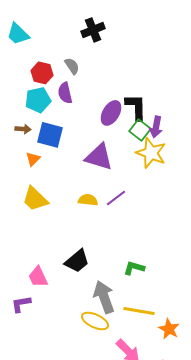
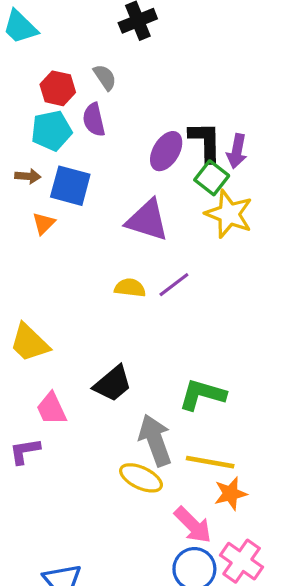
purple arrow: (156, 127) -> (237, 151), moved
yellow trapezoid: (35, 199) -> (29, 343), moved
green L-shape: (134, 268) -> (202, 395), size x1.4
orange star: (169, 329) -> (231, 494), moved, turned 30

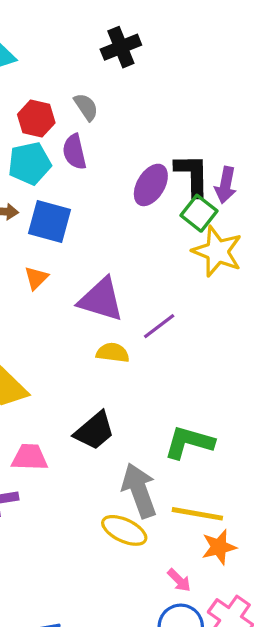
purple triangle: (147, 220) -> (101, 300), moved
orange triangle: (44, 223) -> (36, 278), moved
yellow semicircle: (130, 288) -> (113, 353), moved
pink trapezoid: (51, 409) -> (30, 457), turned 117
pink arrow: (193, 525) -> (179, 580), size x0.6

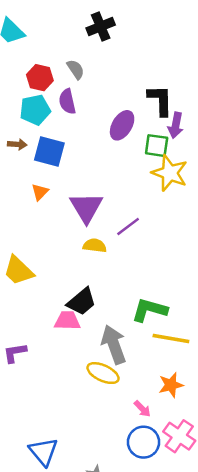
black L-shape: (192, 175) -> (160, 100), moved
green square: (199, 213) -> (157, 146), turned -30
purple triangle: (101, 300) -> (86, 207), turned 42
pink trapezoid: (30, 457) -> (67, 321), moved
yellow line: (197, 514) -> (171, 339), moved

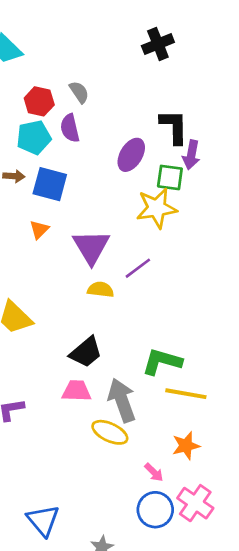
black cross: (101, 26) -> (158, 44), moved
yellow star: (170, 173) -> (157, 208), moved, turned -30
pink trapezoid: (67, 321) -> (77, 391), moved

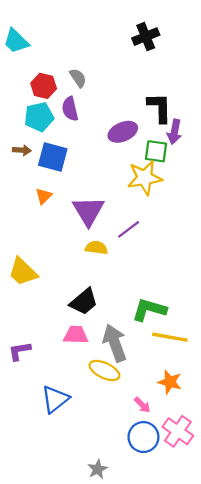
purple ellipse: (131, 155) -> (123, 132), turned 36
orange star: (186, 446) -> (170, 382), turned 30
blue triangle: (43, 520) -> (55, 399), moved, turned 32

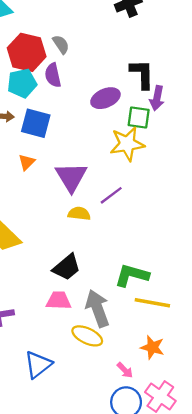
red hexagon: (44, 86) -> (27, 52), size x1.5

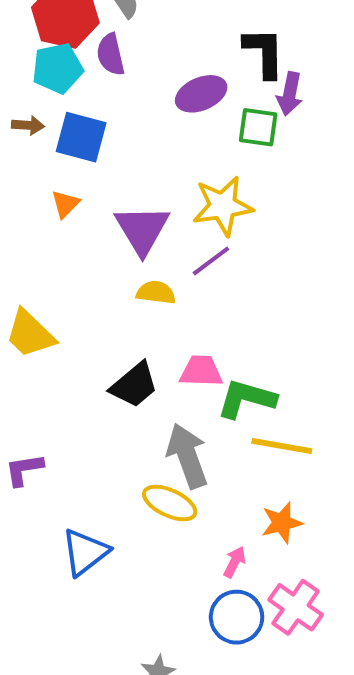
yellow star: (127, 144) -> (223, 206), moved
pink trapezoid: (59, 300) -> (201, 371), moved
orange star: (152, 347) -> (282, 523), turned -30
pink arrow: (125, 370) -> (235, 562), turned -108

